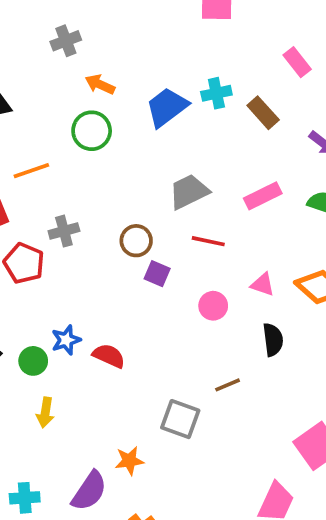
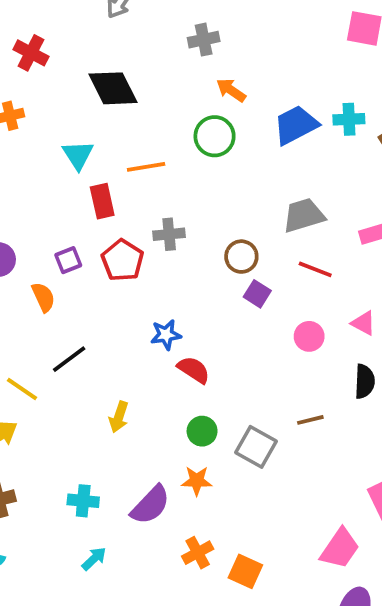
blue star: (66, 340) -> (166, 335), moved
green circle: (33, 361) -> (202, 431), moved

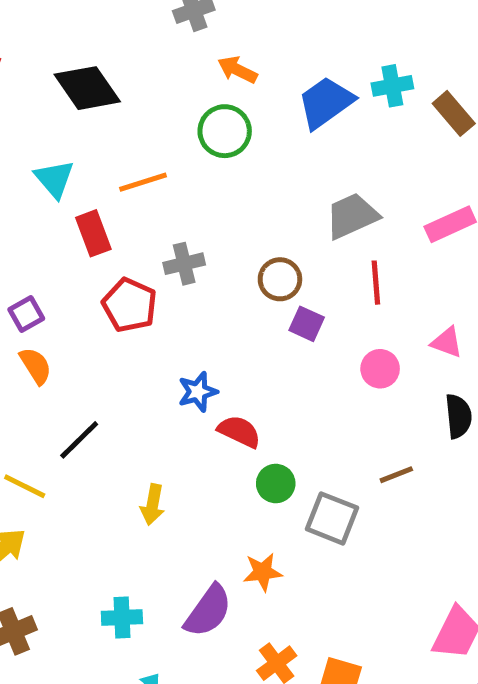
purple square: (68, 260) -> (26, 314), moved
red line: (315, 269) -> (376, 283), turned 72
green circle: (202, 431) -> (276, 484), moved

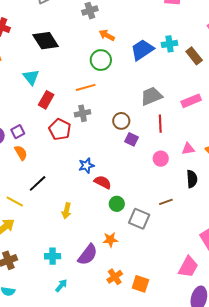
orange line: (143, 182) -> (86, 87), moved
red rectangle: (93, 233) -> (46, 100), turned 48
pink triangle: (447, 342) -> (188, 149), turned -32

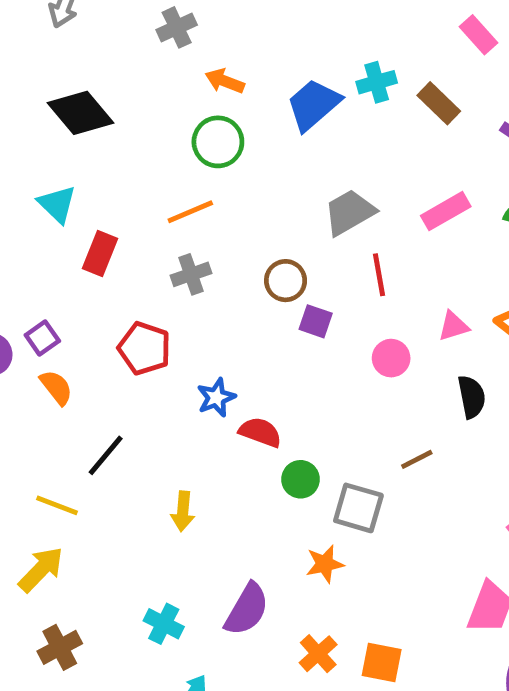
red pentagon: (60, 129) -> (144, 348), moved
orange star: (110, 240) -> (325, 564), moved
cyan cross: (53, 256) -> (164, 624), turned 35

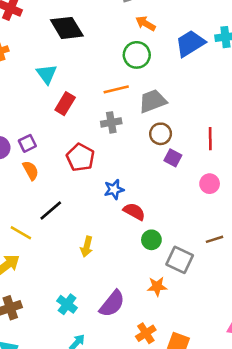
gray trapezoid: (349, 212) -> (153, 101), moved

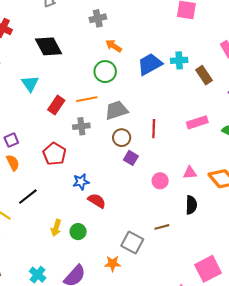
red rectangle: (65, 104) -> (56, 105), moved
red line: (210, 139) -> (154, 129), moved
green circle: (151, 240) -> (78, 232), moved

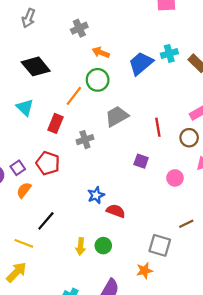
orange line: (87, 99) -> (74, 96), moved, turned -30
brown circle: (122, 138) -> (189, 138), moved
red pentagon: (54, 154) -> (48, 163), moved
orange semicircle: (13, 163) -> (24, 190), turned -105

